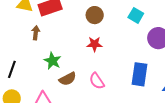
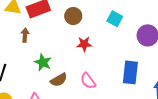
brown circle: (95, 15) -> (73, 16), moved
cyan square: (136, 15) -> (115, 19), moved

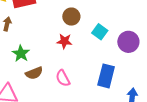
brown circle: (73, 16) -> (71, 17), moved
cyan square: (115, 19) -> (100, 32), moved

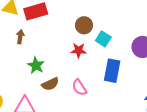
cyan square: (100, 32) -> (103, 39), moved
blue rectangle: (106, 76) -> (112, 71), moved

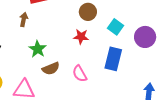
cyan square: (103, 39) -> (115, 27), moved

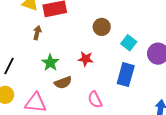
red star: (81, 37) -> (86, 59), moved
pink semicircle: (80, 74) -> (95, 100), moved

